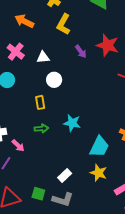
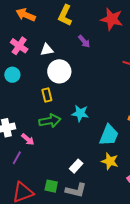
red star: (108, 45) -> (112, 19), moved
white circle: (54, 80) -> (59, 71), size x1.5
green arrow: (41, 128) -> (50, 121), size x1.5

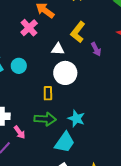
yellow L-shape: (65, 15) -> (78, 32), moved
pink cross: (19, 46) -> (29, 28), moved
cyan trapezoid: (109, 135) -> (65, 142), moved

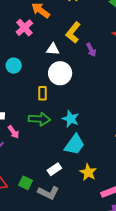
cyan trapezoid: (65, 142) -> (74, 145), moved

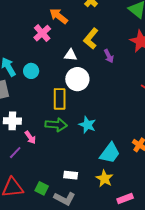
yellow rectangle: (42, 93) -> (60, 99), size x1.5
cyan trapezoid: (74, 145) -> (110, 153), moved
white rectangle: (54, 169) -> (71, 175), turned 40

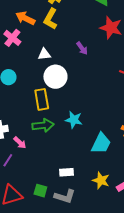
yellow L-shape: (91, 39) -> (50, 19), moved
yellow star: (104, 179) -> (101, 180), moved

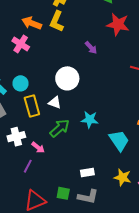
white triangle: (44, 54) -> (55, 103), moved, turned 32
yellow rectangle: (42, 99) -> (32, 106), moved
green arrow: (43, 125) -> (60, 128), turned -30
cyan trapezoid: (101, 143) -> (119, 140), turned -55

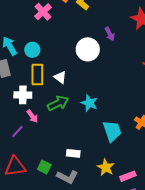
white circle: (67, 78) -> (88, 49), moved
white cross: (16, 137) -> (23, 95), moved

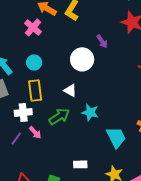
cyan circle: (32, 50) -> (34, 63), moved
white triangle: (60, 77) -> (70, 90), moved
purple line: (17, 132) -> (16, 139), moved

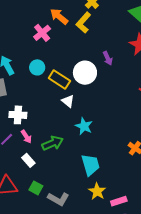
yellow rectangle: (35, 91) -> (59, 79), moved, turned -60
green arrow: (59, 116) -> (53, 143), moved
cyan trapezoid: (116, 137) -> (91, 165), moved
white rectangle: (80, 164) -> (28, 160), moved, turned 40

